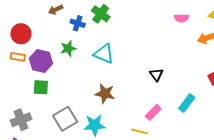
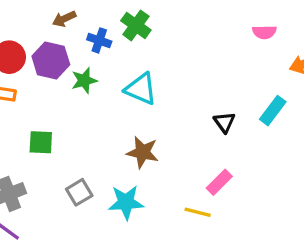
purple hexagon: (41, 61) -> (51, 60), moved
cyan rectangle: (187, 103) -> (273, 111), moved
gray square: (65, 119) -> (79, 192), size x0.7

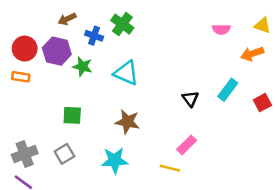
green star: (84, 81) -> (82, 67), turned 30
green square: (41, 142) -> (72, 115), moved
gray square: (79, 192) -> (64, 154), moved

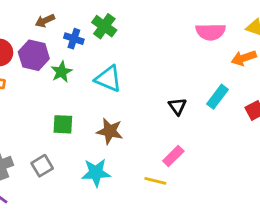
pink semicircle: (221, 29) -> (211, 32), size x1.5
green star: (82, 67) -> (61, 72), turned 30
green square: (72, 115) -> (63, 124), moved

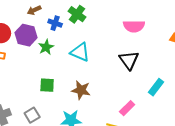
pink semicircle: (211, 32) -> (134, 26), moved
cyan rectangle: (218, 97) -> (156, 87), moved
black triangle: (177, 106) -> (129, 60), moved, size x1.5

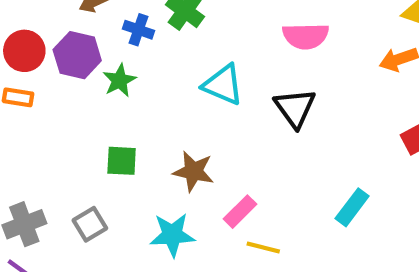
cyan triangle: (80, 52) -> (223, 85), moved
cyan rectangle: (156, 87) -> (352, 207), moved
pink rectangle: (127, 108) -> (240, 212), moved

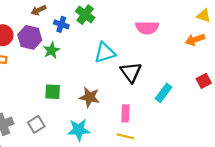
cyan triangle: (223, 85) -> (105, 53), turned -40
black triangle: (295, 108) -> (131, 72), moved
cyan rectangle: (352, 207) -> (163, 93), moved
pink rectangle: (240, 212) -> (125, 113), moved, turned -42

